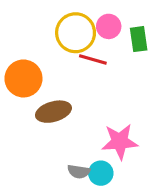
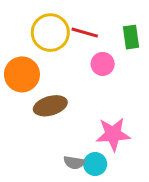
pink circle: (109, 26) -> (103, 64), moved
yellow circle: (76, 33) -> (50, 33), moved
red line: (93, 60) -> (85, 33), moved

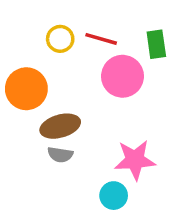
yellow circle: (50, 33) -> (60, 39), size x0.6
pink circle: (103, 64) -> (122, 76), size x1.5
gray semicircle: (74, 163) -> (60, 155), moved

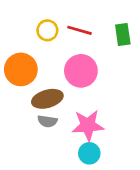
pink circle: (122, 76) -> (81, 71), moved
pink star: (135, 160) -> (88, 125), moved

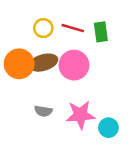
green rectangle: (123, 35) -> (101, 32), moved
brown ellipse: (47, 99) -> (43, 63), moved
cyan circle: (89, 153) -> (108, 128), moved

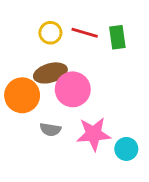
orange circle: (19, 64) -> (22, 95), moved
pink circle: (74, 65) -> (73, 89), moved

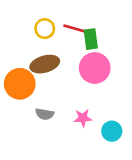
green rectangle: (117, 37) -> (91, 39), moved
pink circle: (73, 89) -> (95, 68), moved
pink star: (94, 134) -> (83, 118), size x0.6

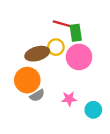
yellow circle: (45, 29) -> (56, 47), moved
orange circle: (20, 84) -> (27, 80), moved
gray semicircle: (45, 114) -> (37, 96), turned -40

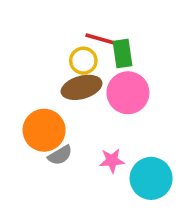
yellow circle: (56, 47) -> (83, 61), moved
brown ellipse: (37, 54) -> (82, 87), moved
cyan circle: (93, 110) -> (151, 178), size x1.5

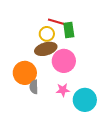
pink circle: (128, 93) -> (64, 61), moved
gray semicircle: (60, 155) -> (34, 87), turned 120

